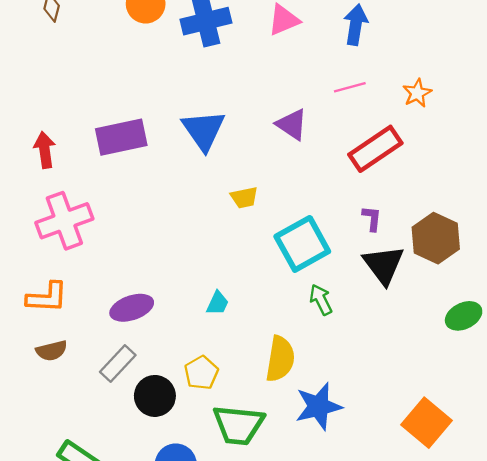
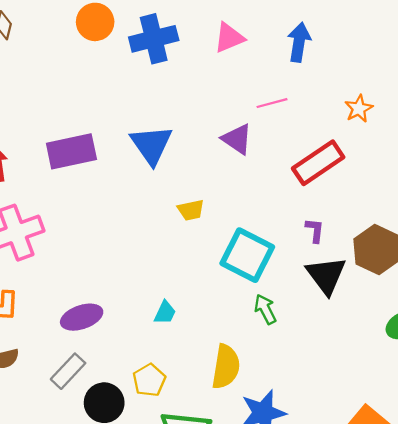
pink line: (350, 87) -> (272, 103), moved
cyan square: (302, 244) -> (247, 255), turned -34

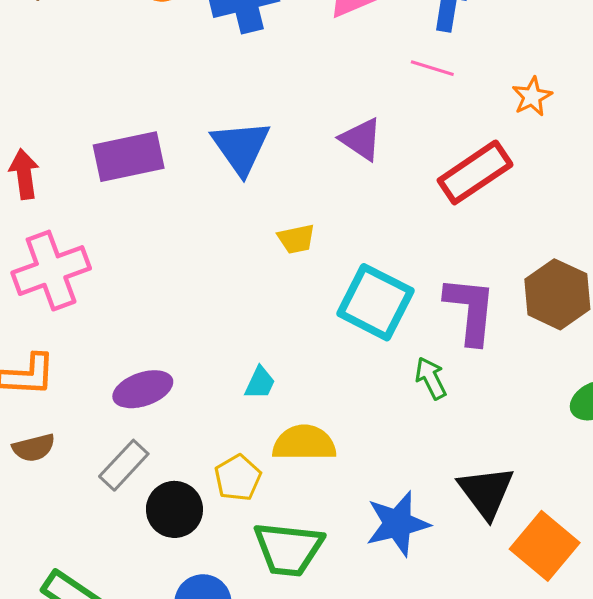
pink line: (272, 103) -> (432, 68), moved, turned 32
purple L-shape: (315, 230) -> (470, 310), moved, size x2.0
black triangle: (326, 275) -> (486, 492), moved
green arrow: (265, 309) -> (431, 378), moved
yellow semicircle: (226, 367) -> (304, 443), moved, turned -99

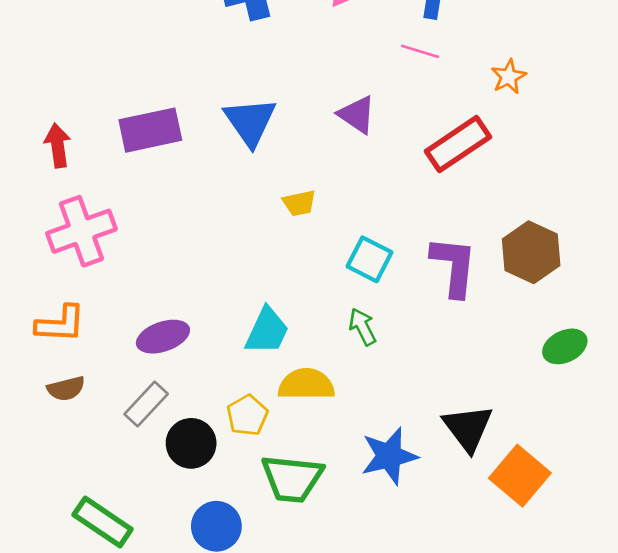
cyan square: (375, 302) -> (370, 259), size x0.7
green arrow: (431, 378) -> (362, 327), moved
cyan trapezoid: (260, 383) -> (267, 331), size x1.6

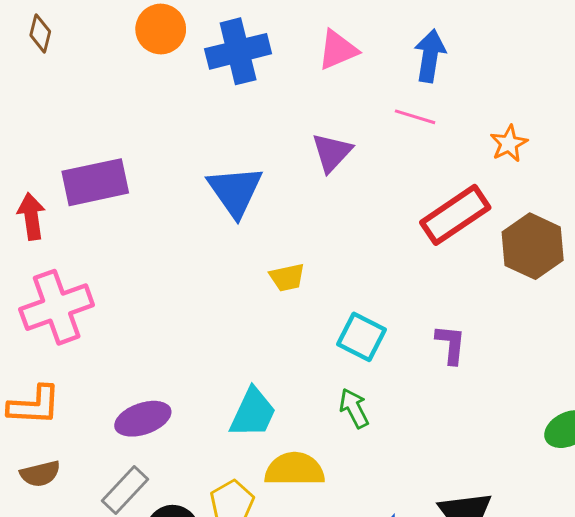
purple triangle: (357, 115) -> (332, 152), moved, turned 39
purple rectangle: (150, 130) -> (95, 182), moved
brown hexagon: (531, 252) -> (533, 246), moved
purple L-shape: (454, 266) -> (451, 344), size x0.6

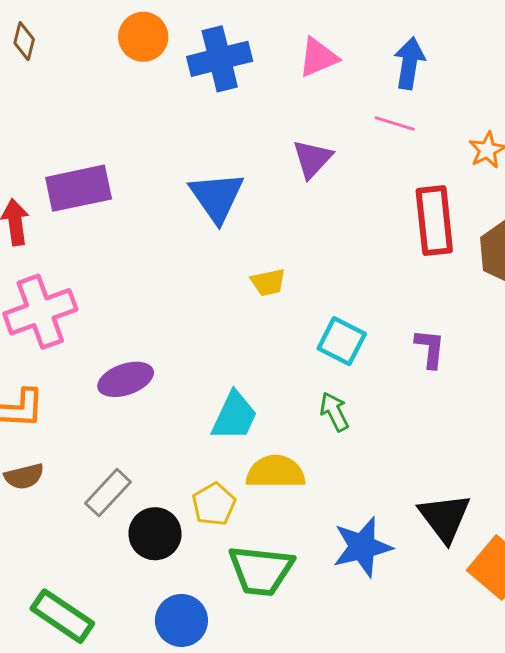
red rectangle: (455, 215) -> (434, 221), turned -62
purple ellipse: (143, 419) -> (126, 379), moved

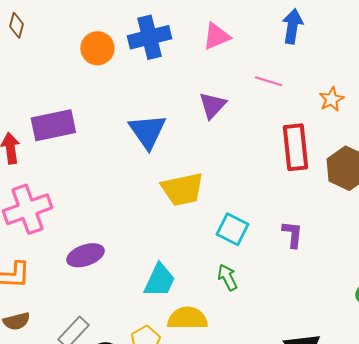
orange circle: (143, 37) -> (97, 48), moved
blue arrow: (409, 63) -> (292, 26), moved
yellow trapezoid: (268, 282) -> (182, 189), size x1.8

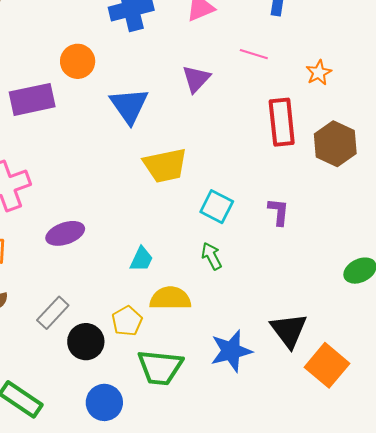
orange circle: (97, 48) -> (78, 61), moved
cyan trapezoid: (159, 280) -> (141, 259), size x0.7

